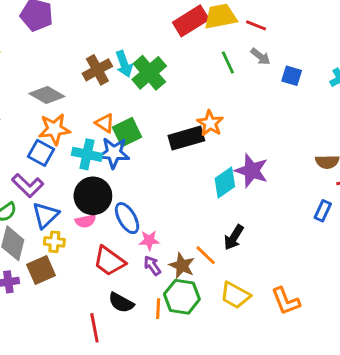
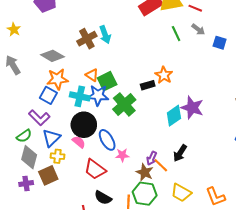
green cross: (149, 73) -> (124, 104), moved
black rectangle: (186, 138) -> (148, 85), size x0.6
pink semicircle: (86, 221) -> (79, 142), turned -128
purple arrow: (152, 266) -> (152, 158), moved, turned -120

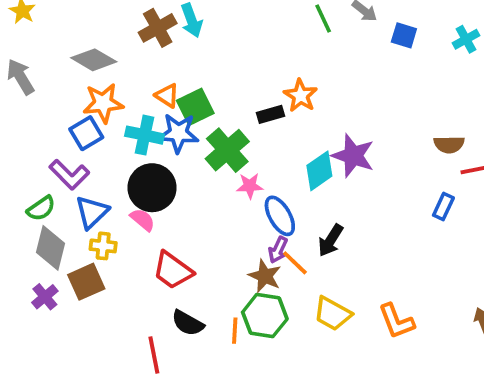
blue square: (48, 95) -> (86, 133), turned 30
blue ellipse: (107, 140) -> (280, 216), moved
pink star: (122, 155) -> (250, 186), moved
purple cross: (26, 184) -> (45, 297), turned -32

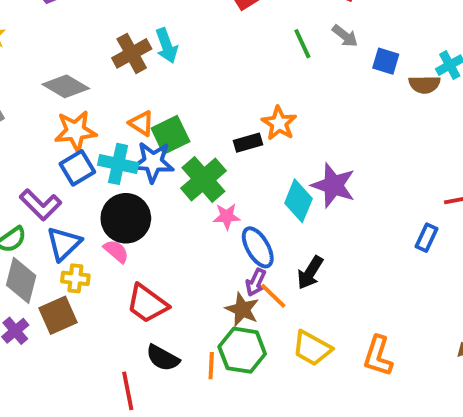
blue square: (86, 133) -> (77, 168), moved
brown semicircle: (449, 144) -> (425, 84), moved
cyan diamond: (319, 171) -> (298, 201), turned -33
orange L-shape: (396, 321) -> (378, 356), turned 39

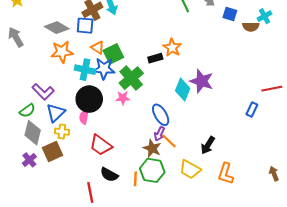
blue square: (77, 168) -> (85, 26), moved, turned 36
pink star: (227, 216) -> (123, 98), moved
pink semicircle: (116, 251) -> (84, 117), turned -120
black arrow: (310, 273) -> (208, 145), moved

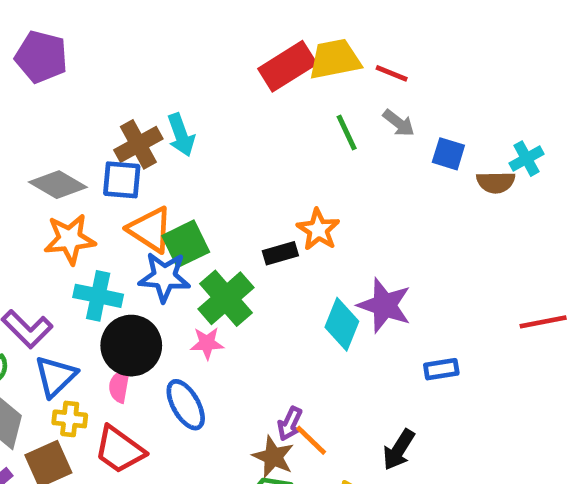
orange triangle: (98, 48) -> (150, 230), size x1.5
cyan cross: (85, 70) -> (98, 296), moved
blue rectangle: (252, 110) -> (441, 369), moved, turned 56
blue ellipse: (161, 115) -> (186, 405), moved
red trapezoid: (101, 145) -> (119, 450), moved

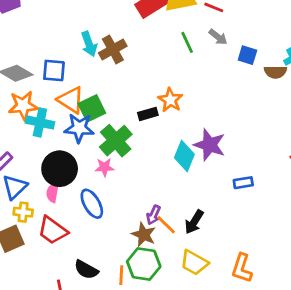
brown cross: (138, 144) -> (113, 49), moved
cyan cross: (98, 296) -> (40, 122), moved
black arrow: (399, 450) -> (194, 222), moved

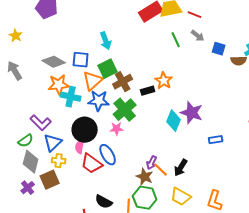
brown cross: (113, 49) -> (123, 82), moved
orange triangle: (71, 100) -> (93, 81), turned 45
green square: (92, 108) -> (108, 69), moved
red trapezoid: (53, 230) -> (92, 164), moved

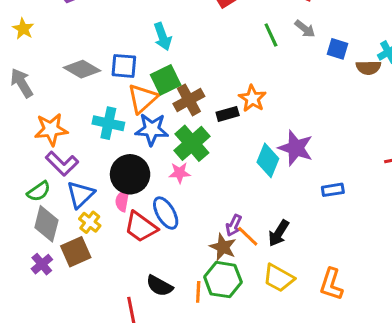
orange star: (59, 85) -> (51, 129), moved
yellow cross: (59, 161) -> (90, 222), turned 32

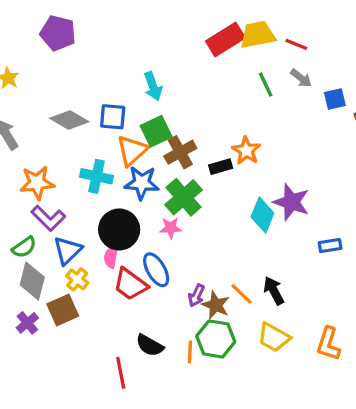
blue square: (337, 49) -> (335, 99), turned -30
purple arrow: (234, 225) -> (196, 295), moved
black arrow: (279, 233) -> (274, 291), turned 120

